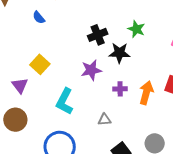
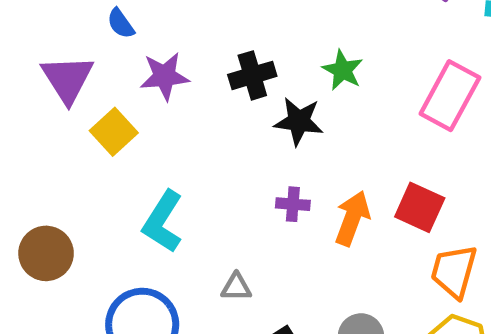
purple star: (91, 70) -> (165, 76), moved
purple triangle: (20, 85) -> (67, 79), moved, size x1.4
gray triangle: (104, 120) -> (236, 287), moved

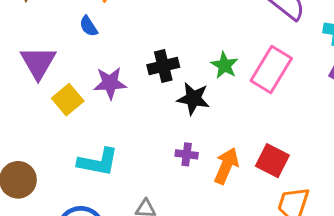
blue semicircle: (121, 24) -> (88, 26), moved
purple star: (165, 76) -> (110, 83), moved
pink rectangle: (450, 96) -> (271, 70), moved
cyan L-shape: (163, 222) -> (98, 162), turned -114

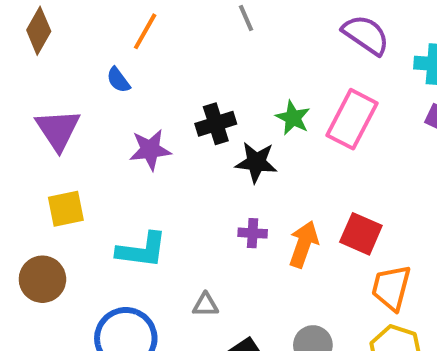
yellow square: (68, 100) -> (66, 209), moved, turned 32

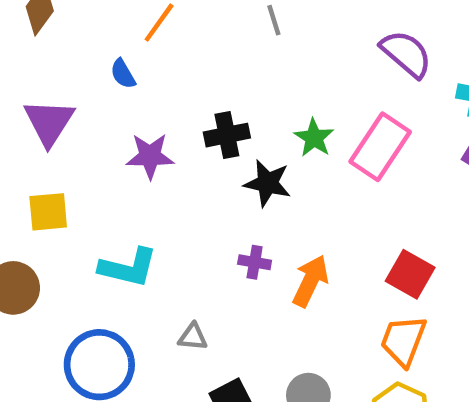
red square: (361, 234) -> (410, 274), moved

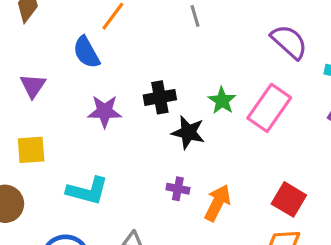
blue semicircle: (123, 74) -> (86, 52), size x1.5
purple triangle: (49, 122) -> (33, 86), size x0.7

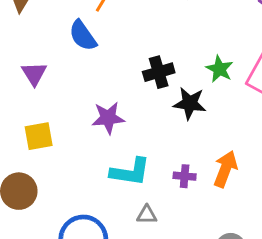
purple star: (105, 111) -> (108, 118), moved
purple cross: (178, 189) -> (185, 176), moved
cyan L-shape: (87, 191) -> (130, 172), moved

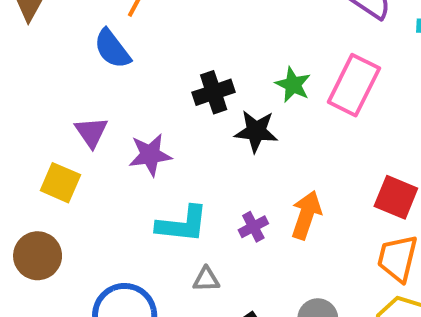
purple triangle: (34, 74) -> (91, 132), moved
yellow square: (39, 136) -> (60, 183), turned 36
purple cross: (185, 176) -> (253, 227), turned -30

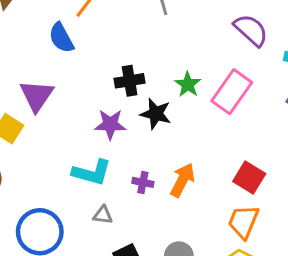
purple triangle: (91, 132) -> (37, 96), size x1.4
purple star: (150, 155) -> (110, 124), moved
purple cross: (253, 227) -> (143, 182), turned 30

